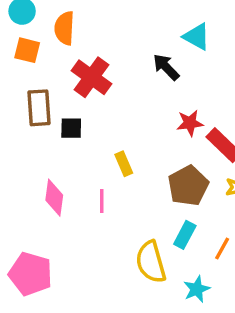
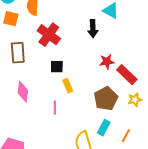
black arrow: (166, 67) -> (93, 29), turned -138
black square: (71, 128) -> (57, 67), moved
pink diamond: (54, 198) -> (23, 92), moved

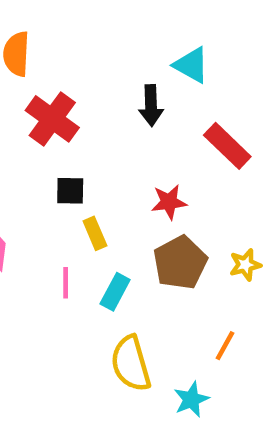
red star: (107, 62) -> (169, 202), moved
red rectangle: (127, 75) -> (227, 146), moved
cyan rectangle: (104, 128) -> (115, 292), moved

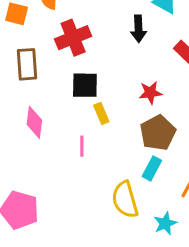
red cross: (52, 119) -> (73, 38), turned 32
black square: (70, 191) -> (85, 85), size x1.4
cyan rectangle: (115, 292) -> (152, 168), moved

